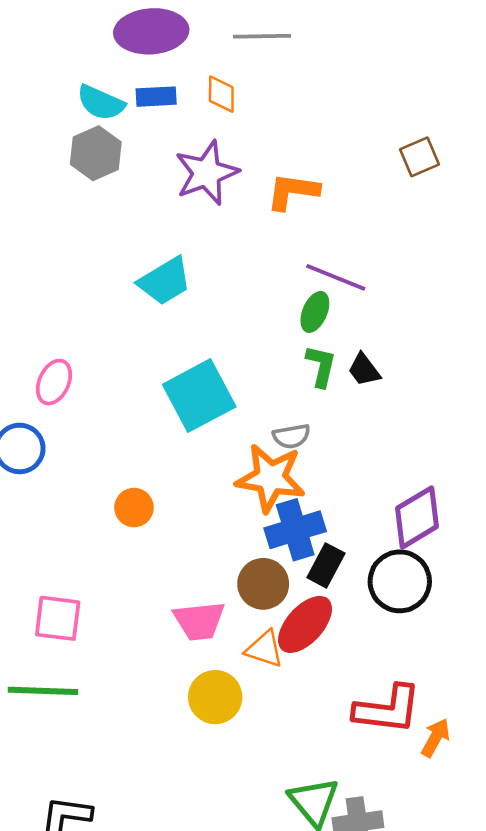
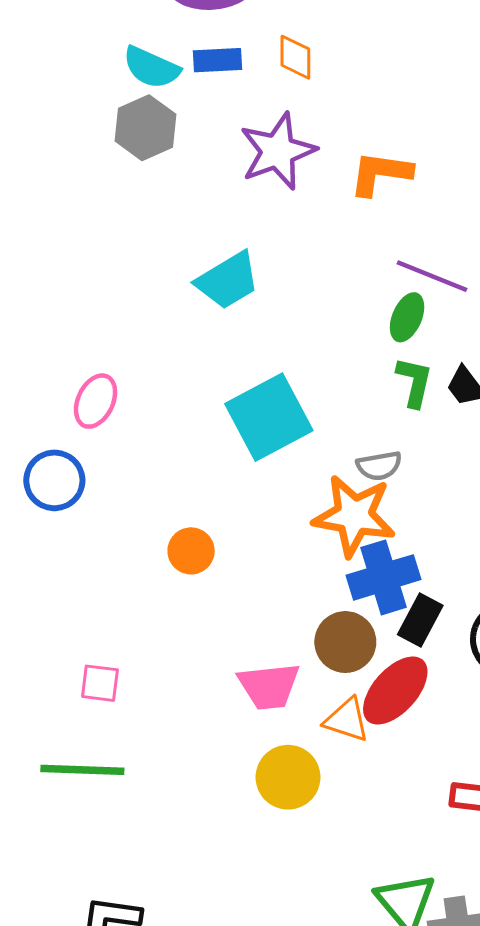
pink square: (58, 618) -> (100, 683), size x0.7

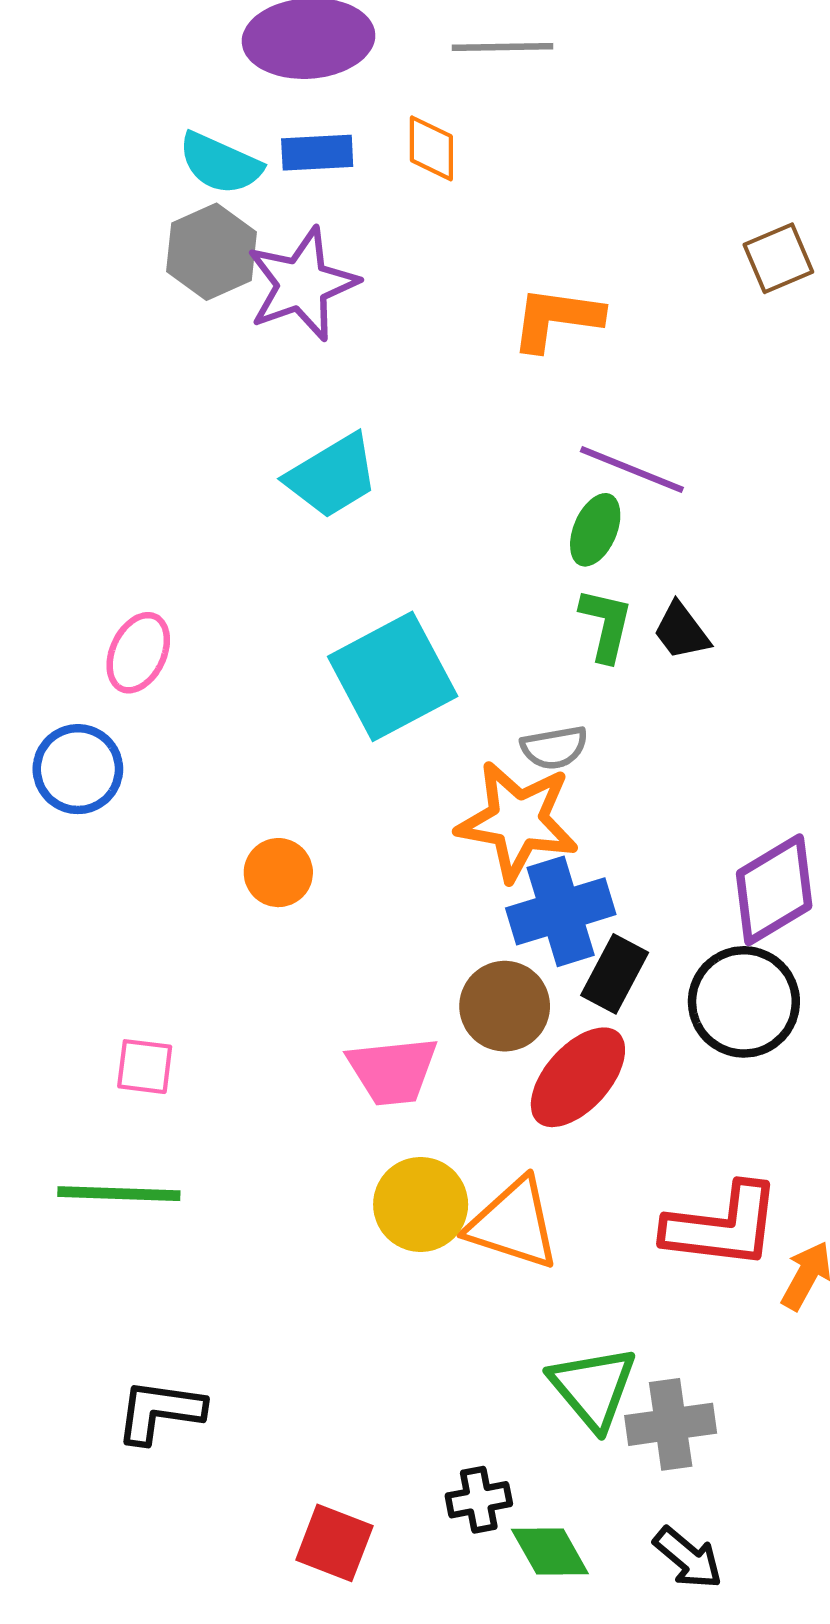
purple star: (278, 151) -> (302, 284), moved
orange triangle: (347, 720) -> (513, 1224), moved, size x1.4

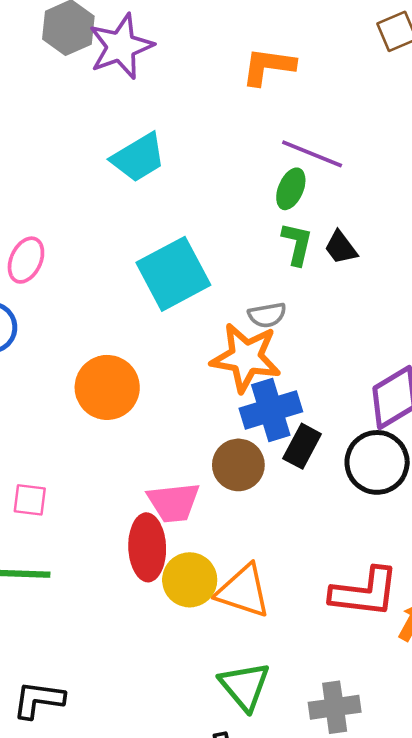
orange circle: (278, 873) -> (107, 387), size x1.6
red ellipse: (578, 1077) -> (147, 547), moved, turned -44
green triangle: (593, 1388) -> (245, 686), moved

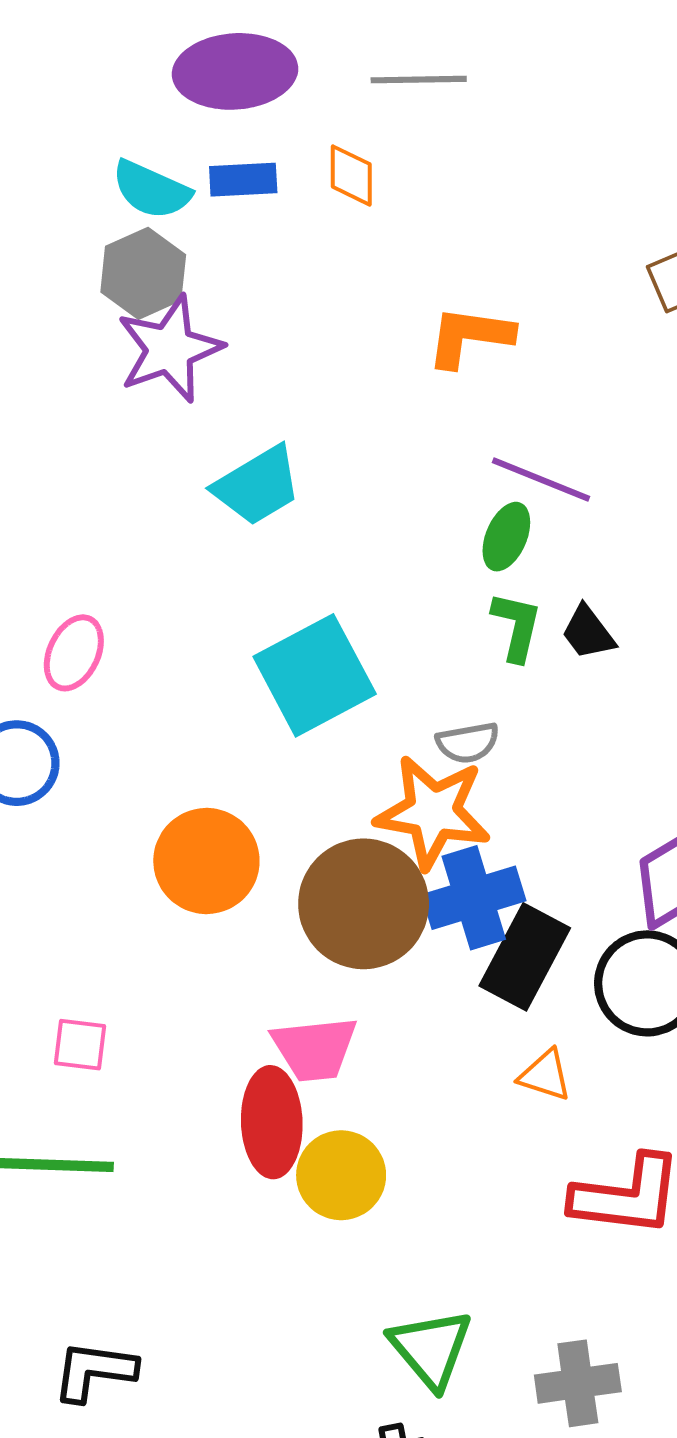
purple star: (121, 46) -> (170, 349), moved
black rectangle: (302, 446) -> (525, 957), size x1.4
brown circle: (238, 465) -> (364, 904), moved, size x1.5
orange triangle: (243, 591) -> (545, 1075), moved, size x0.6

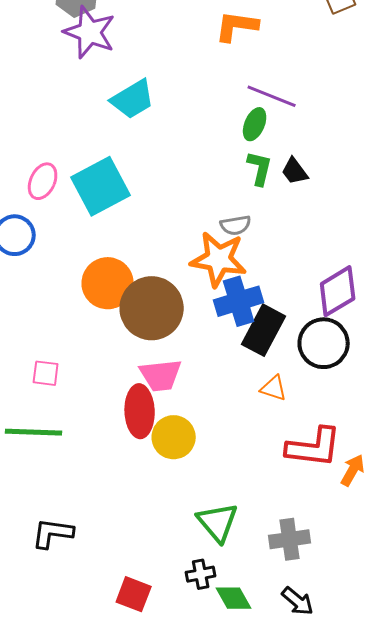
purple star: (170, 349) -> (90, 32), turned -30
cyan square: (315, 675) -> (101, 186), moved
brown circle: (364, 904) -> (152, 308), moved

